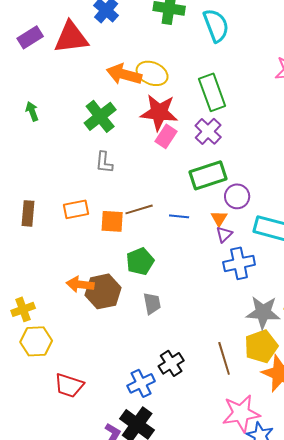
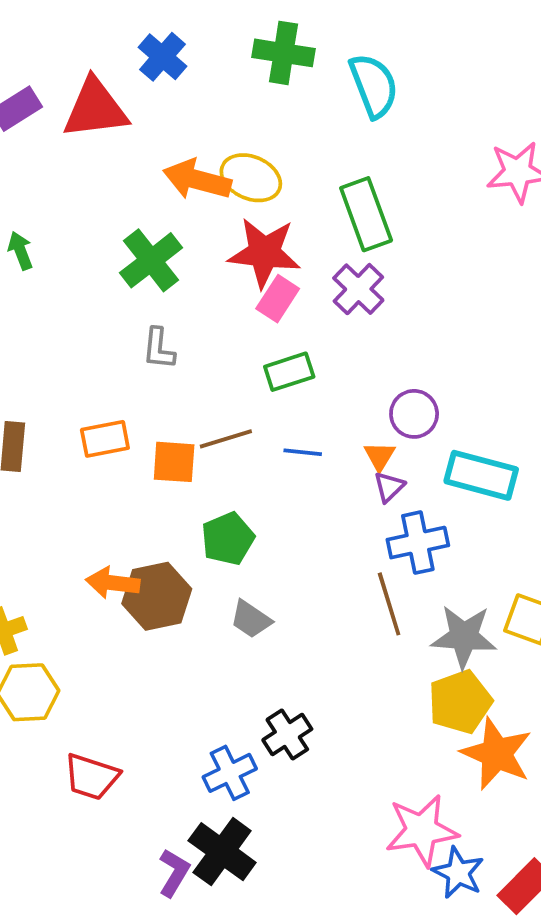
green rectangle: (208, 175) -> (289, 372), moved, size x0.7
gray trapezoid: (152, 303) -> (251, 619), turned 135
brown line: (224, 358) -> (389, 604), moved

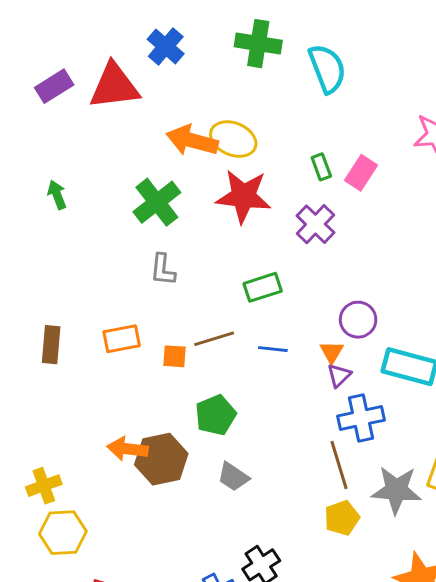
green rectangle: (366, 214) -> (321, 167), size x0.5
pink rectangle: (278, 299) -> (361, 173), moved
orange square: (174, 462) -> (175, 356), size x0.7
yellow pentagon: (460, 702) -> (342, 518), moved, size x0.7

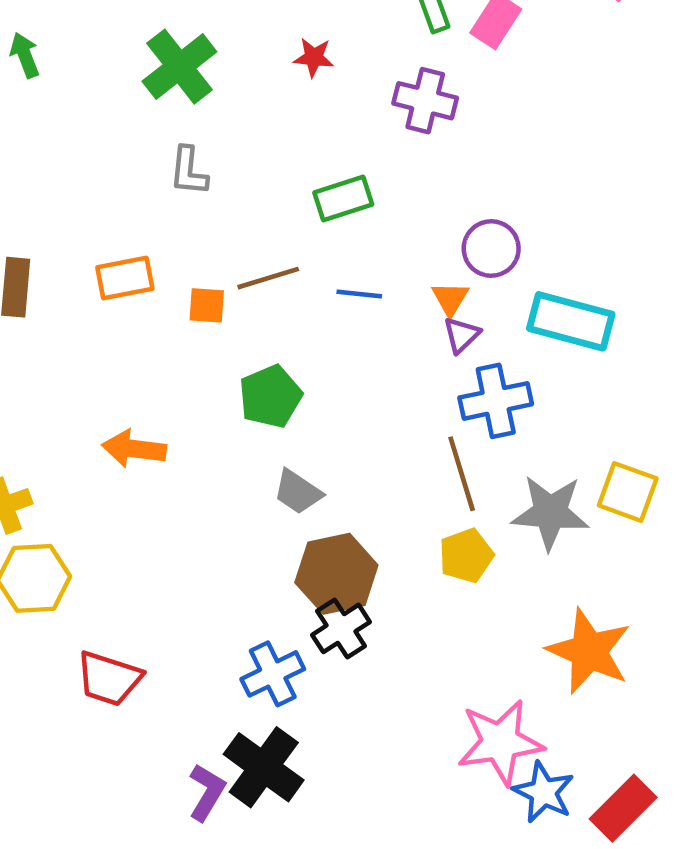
red star: (244, 196) -> (314, 57), size x0.5
purple cross: (315, 224) -> (425, 101), turned -30
brown hexagon: (161, 459) -> (336, 574), moved

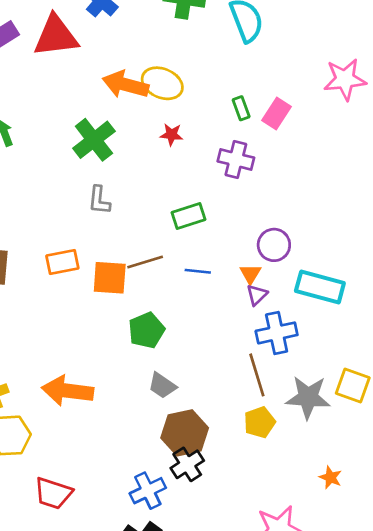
orange square: (207, 305) -> (110, 278), size x1.6
orange arrow: (134, 449) -> (68, 391), moved, size x1.4
orange star: (589, 651) -> (330, 477), size x0.5

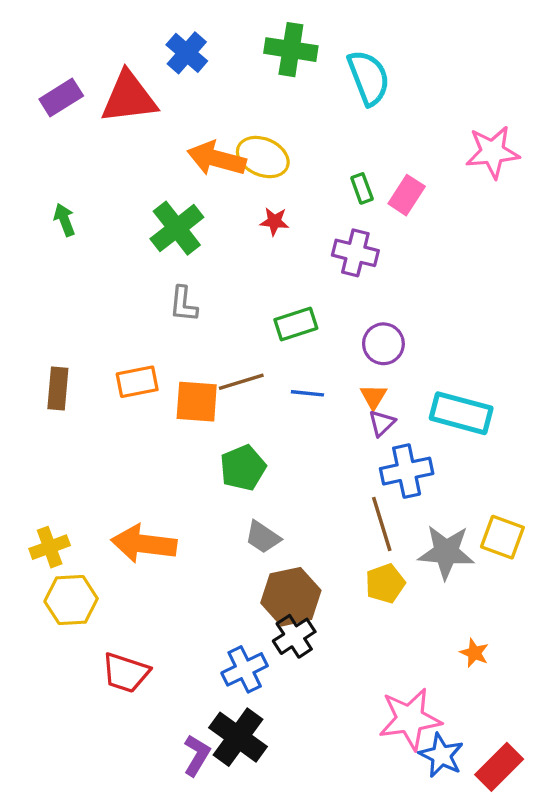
purple circle: (274, 245) -> (383, 344), moved

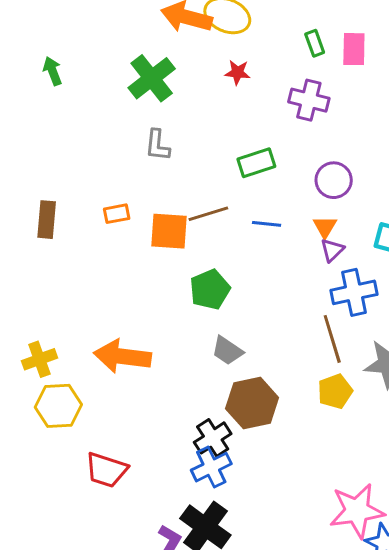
pink rectangle: (407, 195) -> (354, 49), turned -32
orange rectangle: (137, 382) -> (117, 214), size x0.7
black cross: (294, 636) -> (213, 438), moved

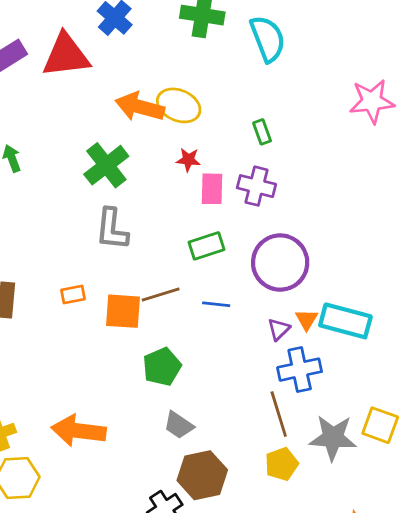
pink rectangle: (354, 49) -> (212, 189), moved
gray L-shape: (157, 145) -> (112, 229), size x1.4
purple circle: (334, 180) -> (280, 263), size x1.6
orange triangle: (325, 227) -> (307, 320), moved

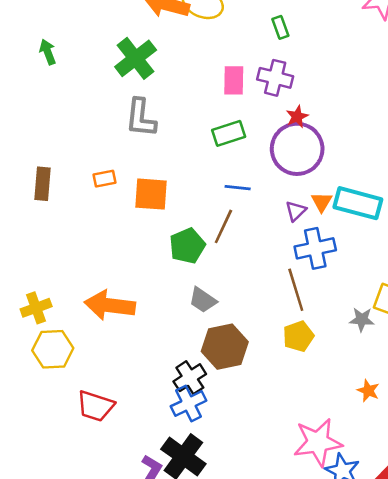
red star: (188, 160) -> (297, 117), moved, turned -30
brown line: (161, 295) -> (223, 226), moved, turned -48
gray star: (333, 438) -> (362, 319), moved, size x0.6

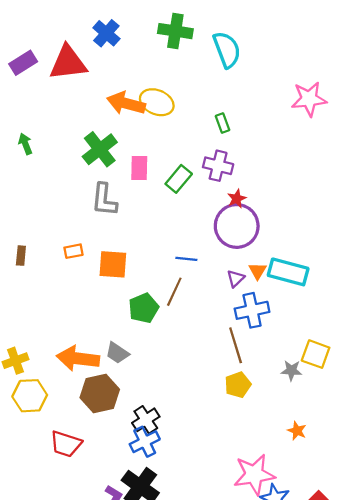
pink rectangle: (234, 80) -> (139, 168), moved
green rectangle: (229, 133) -> (179, 179), moved, turned -32
brown rectangle: (42, 184) -> (21, 256), size x0.7
gray trapezoid: (203, 300) -> (117, 353), moved
brown hexagon: (225, 347) -> (100, 393), moved

